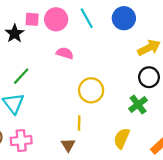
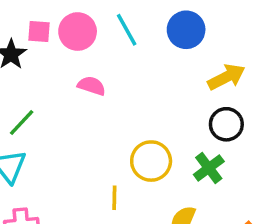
yellow circle: (91, 90) -> (151, 161), moved

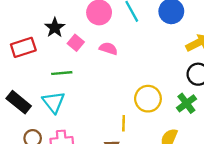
pink square: (39, 32) -> (76, 43), moved, turned 35
green line: (22, 123) -> (62, 73), turned 42

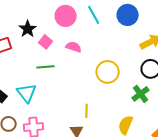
green line: (62, 73) -> (46, 67), moved
yellow circle: (148, 99) -> (108, 72), moved

